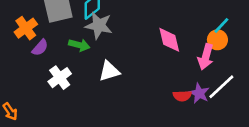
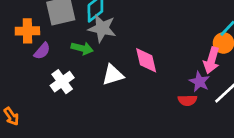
orange cross: (26, 28) -> (27, 31), turned 35
pink diamond: (169, 40) -> (146, 60), moved
purple star: (199, 93) -> (199, 82), moved

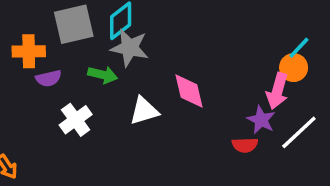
purple semicircle: (42, 51) -> (49, 78), turned 36

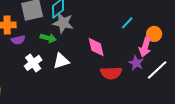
cyan line: (299, 48) -> (127, 23), moved
white triangle: (144, 111) -> (61, 61), moved
red semicircle: (245, 145) -> (111, 73), moved, size x1.5

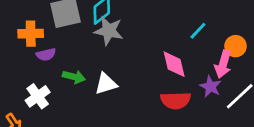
green arrow: (48, 38) -> (74, 77), moved
pink diamond: (96, 47) -> (174, 64), moved
white cross: (33, 63) -> (38, 96), moved

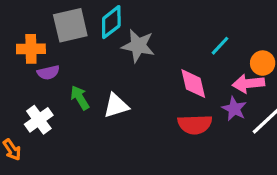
gray star: (109, 31) -> (138, 46), moved
pink arrow: (223, 64) -> (248, 84), turned 68
green arrow: (74, 77) -> (80, 98), turned -135

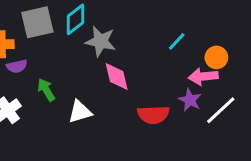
pink diamond: (193, 84) -> (117, 77), moved
white triangle: (116, 106) -> (80, 112), moved

